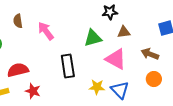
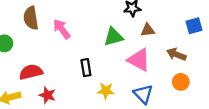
brown semicircle: (18, 21) -> (31, 18), size x1.5
black rectangle: (68, 66) -> (86, 68), size x0.7
yellow star: (97, 87) -> (106, 91), moved

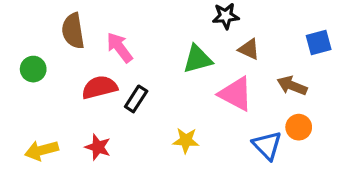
brown triangle: (148, 30) -> (249, 49), turned 32
black rectangle: (86, 68) -> (136, 99), moved, turned 42
red semicircle: (31, 72) -> (100, 87), moved
blue triangle: (143, 94) -> (267, 145), moved

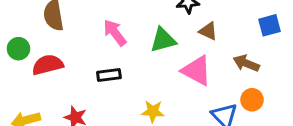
pink arrow: (119, 47) -> (115, 33), moved
red semicircle: (100, 87) -> (48, 65), moved
black rectangle: (136, 99) -> (109, 75), turned 50

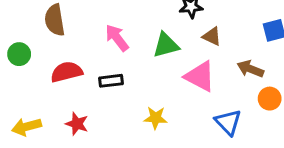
red semicircle: (48, 65) -> (67, 72), moved
orange circle: (252, 100) -> (270, 99), moved

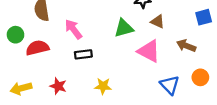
pink arrow: (117, 38) -> (73, 29), moved
red semicircle: (67, 72) -> (37, 48), moved
orange circle: (270, 99) -> (200, 77), moved
yellow star: (155, 118) -> (103, 86), moved

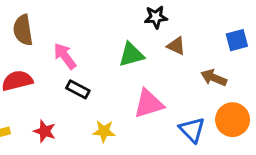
pink triangle: (149, 51) -> (149, 104), moved, turned -45
black rectangle: (83, 54) -> (78, 89), turned 35
orange circle: (200, 77) -> (233, 120), size x1.5

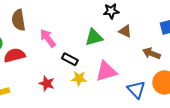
black rectangle: (78, 89) -> (70, 59), moved
red star: (45, 131) -> (47, 83), moved
yellow star: (104, 131) -> (79, 78), moved

